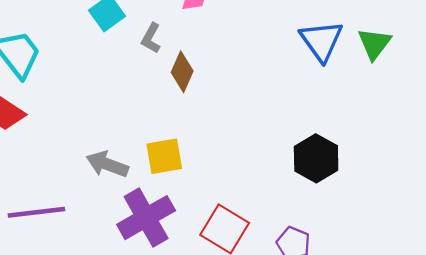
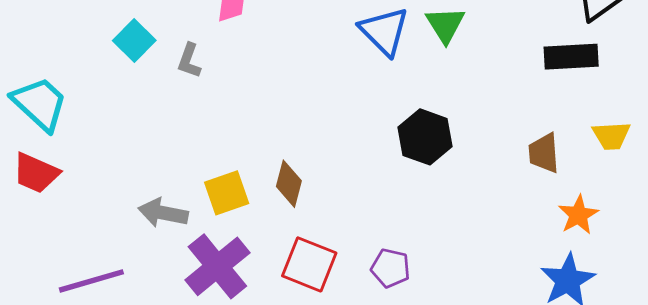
brown diamond: (182, 72) -> (289, 184), moved
black hexagon: (316, 158) -> (425, 137), moved

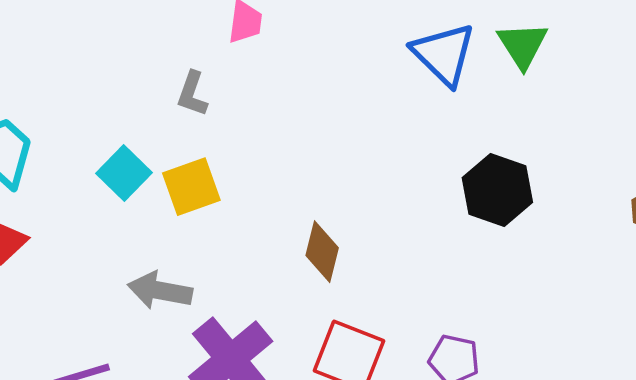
cyan square: (134, 41) -> (124, 173), moved
yellow square: (227, 193) -> (191, 187), moved

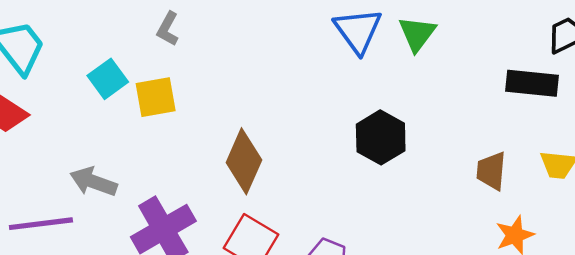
brown diamond: (322, 252) -> (244, 161), size x1.4
gray arrow: (160, 291) -> (93, 182), moved

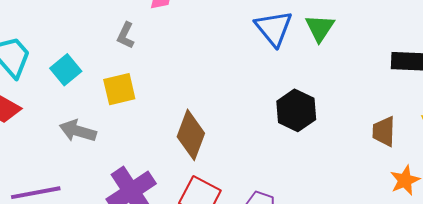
cyan square: (108, 79) -> (66, 70), moved
gray arrow: (93, 182) -> (78, 131), moved

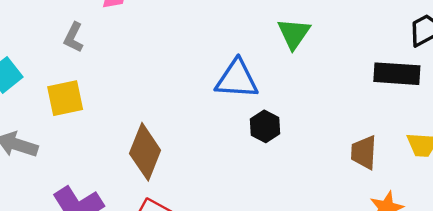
blue triangle: (274, 28) -> (237, 79), moved, turned -48
black hexagon: (296, 110) -> (265, 126), size x0.7

